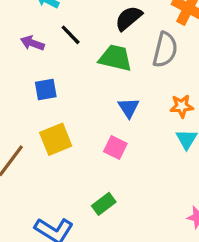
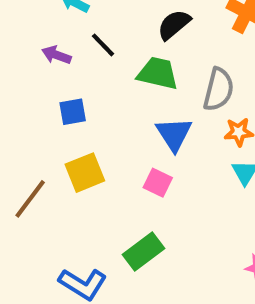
gray semicircle: (165, 50) -> (219, 89), moved
blue triangle: (129, 108) -> (174, 134), size x1.4
green rectangle: (104, 204) -> (144, 252), size x1.4

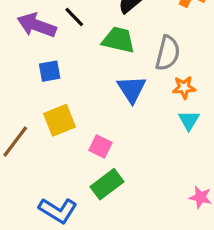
purple arrow: (56, 55) -> (37, 25), size x1.6
pink square: (158, 183) -> (100, 146), moved

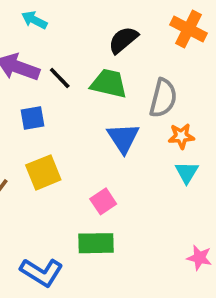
black line: (74, 17) -> (60, 78), moved
pink square: (100, 146) -> (103, 201), moved, turned 30
green rectangle: (107, 184) -> (96, 243), turned 36

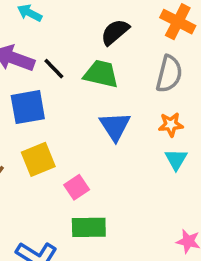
gray semicircle: (163, 98) -> (169, 74), moved
blue square: (32, 118) -> (28, 107), size x1.5
pink square: (103, 201) -> (77, 187), moved

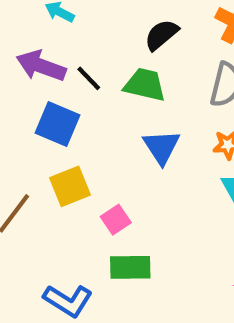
blue square: (28, 107) -> (58, 124), turned 33

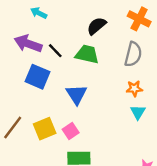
blue triangle: (161, 147) -> (76, 94), moved
yellow square: (70, 186) -> (45, 129), moved

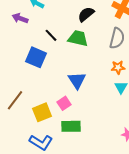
purple arrow: (28, 44) -> (20, 18), moved, size x0.7
blue triangle: (76, 94) -> (77, 80), moved
yellow square: (45, 129) -> (42, 112), moved

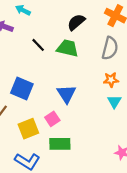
blue square: (36, 57) -> (22, 88), moved

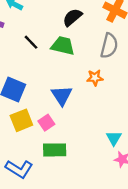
orange star: (111, 80) -> (95, 78), moved
cyan triangle: (114, 101) -> (114, 138), moved
yellow square: (28, 129) -> (21, 120), moved

